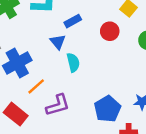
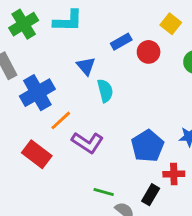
blue rectangle: (73, 21) -> (121, 42), moved
purple L-shape: (58, 105) -> (87, 143), turned 50

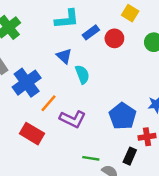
cyan L-shape: (68, 21) -> (67, 19), moved

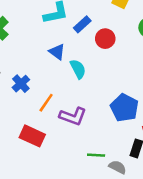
red circle: (114, 38) -> (105, 39), moved
blue cross: (27, 83) -> (21, 84), size x0.6

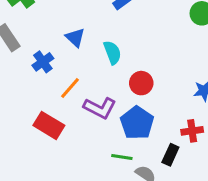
red circle: (105, 39) -> (141, 83), moved
blue triangle: (57, 52) -> (75, 38), moved
blue pentagon: (124, 108) -> (137, 123), moved

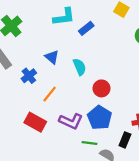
purple L-shape: (100, 108) -> (71, 121), moved

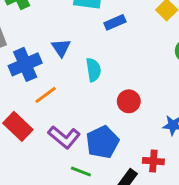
blue cross: (29, 76) -> (25, 64), size x1.5
red circle: (101, 88) -> (129, 101), moved

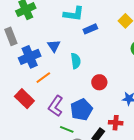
purple L-shape: (64, 137) -> (56, 106), turned 85

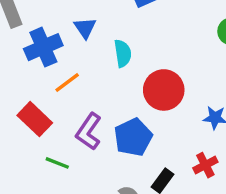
red circle: (99, 82) -> (164, 90), size x1.5
red cross: (116, 123) -> (205, 165), moved, turned -32
green line: (67, 129) -> (57, 163), moved

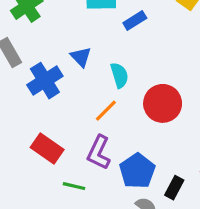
orange line: (67, 83) -> (106, 111), moved
blue pentagon: (133, 137) -> (137, 171), moved

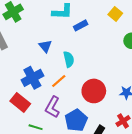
blue cross: (45, 81) -> (32, 78), moved
red circle: (163, 103) -> (94, 91), moved

